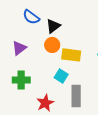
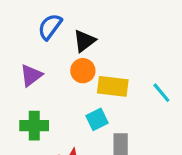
blue semicircle: (31, 17) -> (50, 27), turned 90
cyan square: (61, 76) -> (97, 119), turned 32

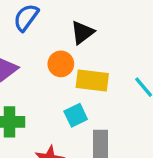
black triangle: (84, 41) -> (82, 32), moved

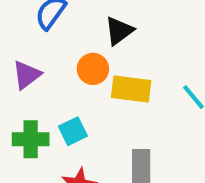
cyan square: (76, 115) -> (73, 131), moved

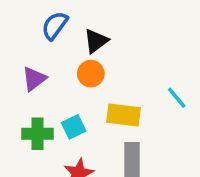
black triangle: (119, 31) -> (96, 41), moved
yellow rectangle: (131, 89) -> (123, 115), moved

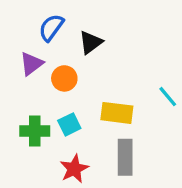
orange circle: (91, 74) -> (64, 78), moved
purple triangle: (34, 79) -> (32, 64), moved

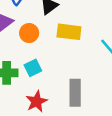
yellow rectangle: (117, 113) -> (69, 32), moved

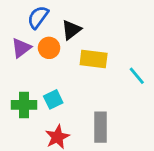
orange circle: (29, 33) -> (49, 48), moved

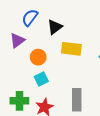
orange circle: (49, 48) -> (38, 57), moved
green cross: (24, 105) -> (19, 101), moved

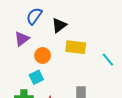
cyan square: (41, 79) -> (36, 77), moved

